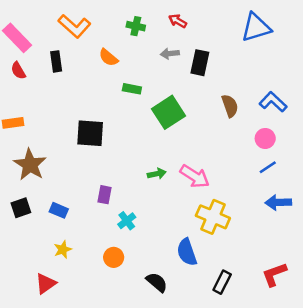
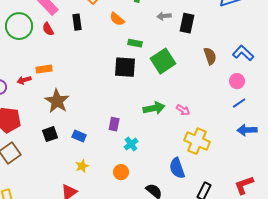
black square: (90, 133) -> (125, 67), moved
green arrow: (157, 174) -> (154, 108), size x1.5
pink arrow: (195, 176) -> (183, 110), size x0.6

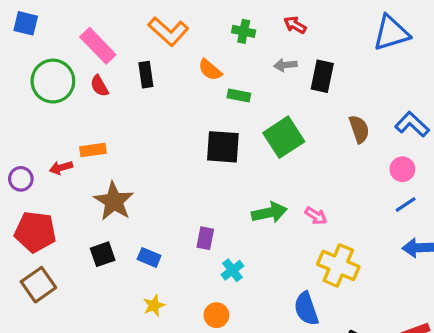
green rectangle: (135, 43) -> (239, 95), moved

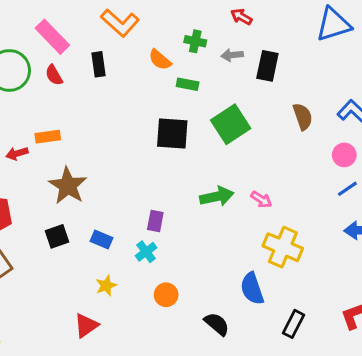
green cross: (244, 31) -> (195, 41), moved
cyan cross: (232, 270) -> (146, 252), moved

